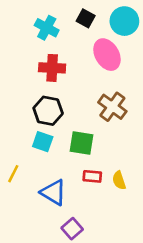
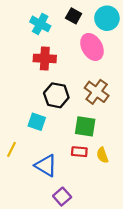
black hexagon: (48, 111) -> (56, 95), moved
green square: (82, 143) -> (85, 126), moved

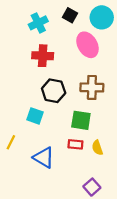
cyan cross: (40, 24) -> (38, 23), turned 36
brown cross: (97, 92) -> (92, 87), turned -35
purple square: (62, 197) -> (92, 187), moved

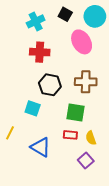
purple square: (92, 187) -> (86, 160), moved

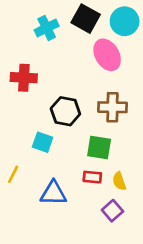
black square: (65, 14) -> (86, 19), size x1.5
red cross: (40, 52) -> (24, 78), moved
blue triangle: (41, 147) -> (53, 193), turned -30

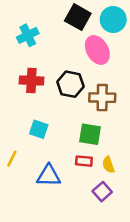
cyan cross: (47, 28) -> (28, 35), moved
red cross: (24, 78) -> (31, 80), moved
black hexagon: (65, 111) -> (70, 84), moved

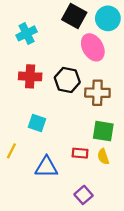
green square: (90, 134) -> (103, 131), moved
purple square: (102, 192) -> (83, 195), moved

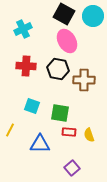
pink ellipse: (93, 47) -> (67, 41), moved
green square: (103, 131) -> (60, 113), moved

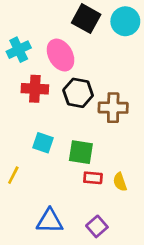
cyan cross: (23, 29) -> (19, 50), moved
pink ellipse: (67, 41) -> (61, 55), moved
blue triangle: (40, 144) -> (50, 221), moved

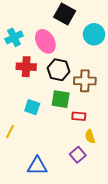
cyan circle: (125, 21) -> (94, 34), moved
green square: (81, 152) -> (61, 99), moved
red rectangle: (93, 178) -> (79, 116), moved
purple square: (97, 226) -> (78, 155), moved

